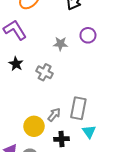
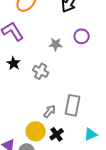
yellow circle: (34, 126) -> (36, 131), moved
cyan triangle: (89, 132) -> (91, 134), moved, turned 40
black cross: (62, 139) -> (57, 134), turned -32

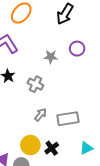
gray rectangle: (73, 105) -> (68, 119), turned 70
gray arrow: (50, 111) -> (41, 115), moved

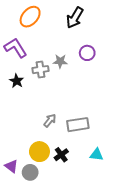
gray cross: (35, 84) -> (40, 70), moved, turned -35
cyan triangle: (86, 148) -> (97, 155), turned 32

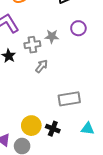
gray arrow: (50, 120) -> (42, 66), moved
black cross: (61, 155) -> (53, 129), turned -32

